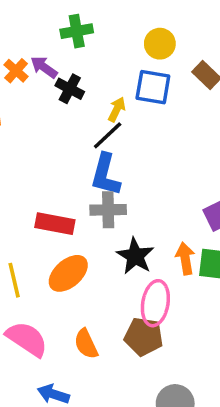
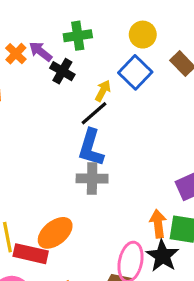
green cross: (77, 31) -> (78, 36), moved
blue square: (153, 87) -> (135, 72), turned 32
red rectangle: (55, 224) -> (31, 254), moved
black star: (135, 256) -> (162, 256), moved

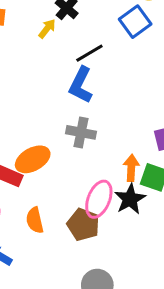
yellow arrow: (103, 91) -> (47, 29), moved
gray cross: (92, 178) -> (81, 132), moved

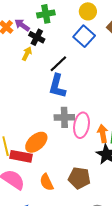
pink ellipse: (99, 199) -> (82, 125), moved

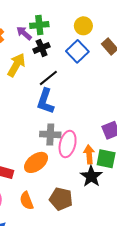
purple arrow: (22, 25) -> (24, 33), moved
black cross: (37, 37) -> (42, 48), moved, turned 35
yellow arrow: (27, 54) -> (16, 65), size x1.6
orange ellipse: (36, 142) -> (36, 162), moved

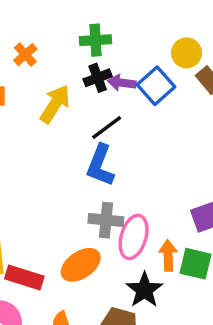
yellow circle: (83, 26) -> (186, 53), moved
purple arrow: (24, 33) -> (122, 83), moved, turned -35
black star: (91, 176) -> (144, 290), moved

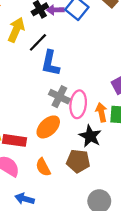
black line: (107, 127) -> (38, 42), moved
gray cross: (106, 220) -> (59, 97), turned 30

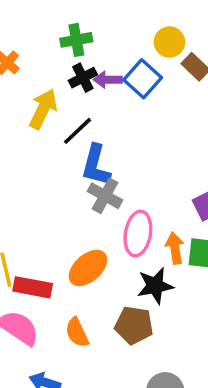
gray cross: (59, 97) -> (105, 196), moved
black star: (90, 136) -> (155, 286), turned 30

